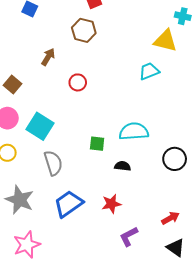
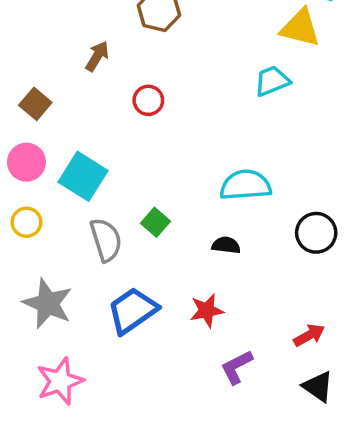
green square: (97, 144) -> (155, 222), moved, turned 35

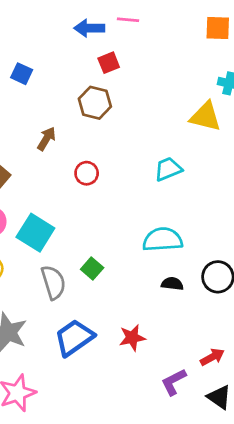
cyan trapezoid: (272, 81) -> (168, 169), moved
black semicircle: (226, 245) -> (172, 284), moved
purple L-shape: (237, 367) -> (174, 382), moved

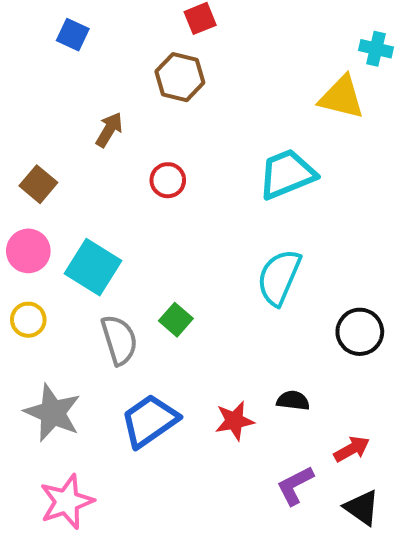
cyan trapezoid: (168, 169) -> (287, 174), size x1.4
cyan semicircle: (163, 240) -> (279, 277), turned -63
black semicircle: (172, 284) -> (293, 401), moved

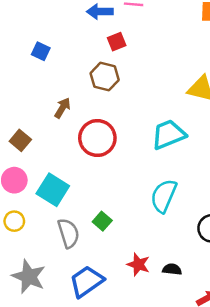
red circle: (168, 180) -> (97, 138), size x1.8
red star: (234, 421) -> (138, 264), moved, turned 30

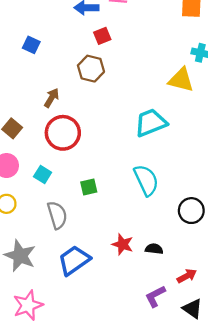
red circle: (97, 138) -> (63, 133), moved
cyan square: (53, 190) -> (43, 175), size x0.6
cyan semicircle: (164, 196) -> (146, 180), turned 132
green square: (102, 221) -> (89, 187), moved, turned 36

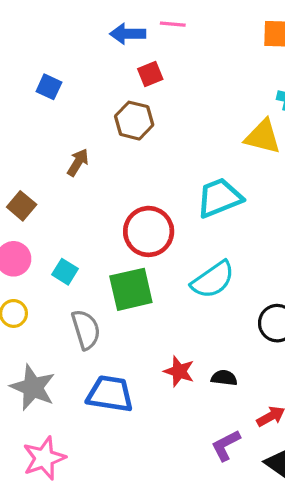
red circle: (63, 133) -> (149, 231), moved
cyan semicircle: (146, 180) -> (213, 280), turned 80
green square: (89, 187) -> (131, 289), size x1.8
blue trapezoid: (74, 260) -> (110, 394), turned 44

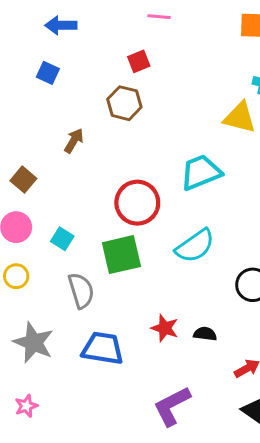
blue arrow: (128, 34) -> (61, 25), moved
purple L-shape: (226, 445) -> (172, 406), moved, size x1.4
pink star: (44, 458) -> (26, 406), moved, size x0.6

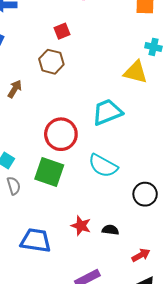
cyan semicircle: (195, 246) -> (103, 166), turned 64
green square: (121, 255) -> (49, 172), turned 32
gray semicircle: (81, 291) -> (14, 186), moved, size x0.7

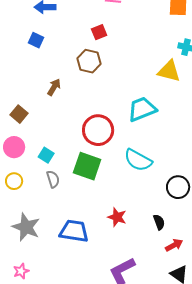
black semicircle: (110, 230) -> (159, 222), moved, turned 63

